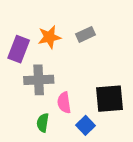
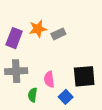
gray rectangle: (85, 34) -> (58, 34), moved
gray cross: (39, 80) -> (16, 71), moved

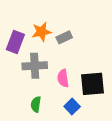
gray cross: (16, 71) -> (35, 66), moved
pink semicircle: (49, 79) -> (63, 78), moved

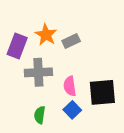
orange star: (41, 32) -> (46, 35), turned -30
blue square: (72, 107) -> (72, 110), moved

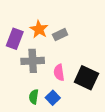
black square: (102, 92) -> (86, 78), turned 30
blue square: (72, 110) -> (53, 98), moved

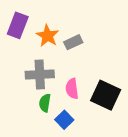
purple rectangle: (15, 39) -> (18, 25), moved
green semicircle: (34, 97) -> (45, 103), moved

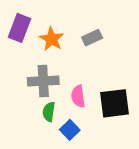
gray rectangle: (73, 42) -> (92, 38), moved
black square: (106, 95) -> (114, 103), turned -32

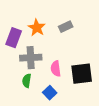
purple rectangle: (19, 28) -> (14, 38), moved
green semicircle: (49, 112) -> (27, 81), moved

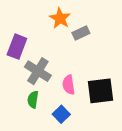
orange star: (37, 28) -> (60, 18), moved
gray cross: (31, 58) -> (38, 71), turned 35

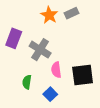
gray rectangle: (81, 33) -> (71, 13), moved
gray cross: (38, 71) -> (40, 50), moved

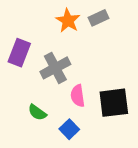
gray cross: (40, 50) -> (55, 68), turned 30
green semicircle: (27, 82) -> (37, 112), turned -64

